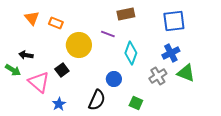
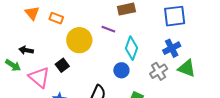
blue circle: (114, 79) -> (121, 70), moved

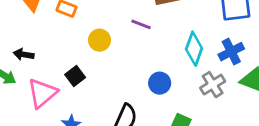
yellow circle: (79, 40) -> (99, 40), size x0.6
cyan diamond: (132, 48) -> (194, 49), moved
pink triangle: (39, 77) -> (42, 93), turned 40

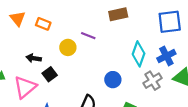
purple line: (141, 24) -> (88, 36), moved
black arrow: (24, 54) -> (34, 58), moved

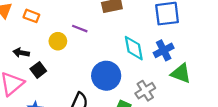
cyan diamond: (139, 54) -> (134, 48), turned -30
blue circle: (113, 80) -> (106, 76), size x1.6
gray cross: (153, 81) -> (145, 91), moved

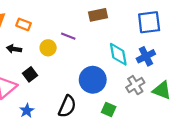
black arrow: (21, 53) -> (14, 49), moved
green triangle: (181, 73) -> (162, 90), moved
gray cross: (145, 91) -> (135, 85), moved

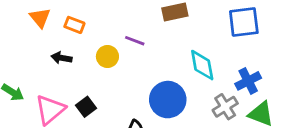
blue cross: (146, 56) -> (248, 81), moved
black square: (30, 74) -> (86, 107), moved

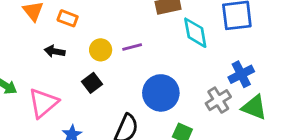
purple line: (135, 41) -> (132, 47), moved, turned -36
cyan diamond: (202, 65) -> (195, 33), moved
black square: (86, 107) -> (92, 83), moved

